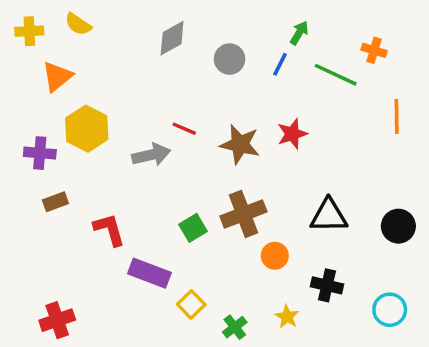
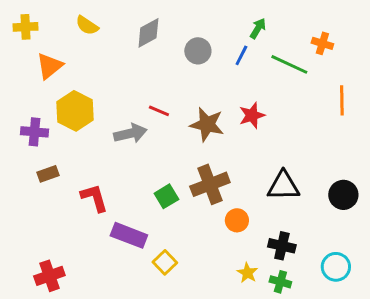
yellow semicircle: (78, 24) -> (87, 25), moved
green cross: (235, 327) -> (280, 282), moved, turned -36

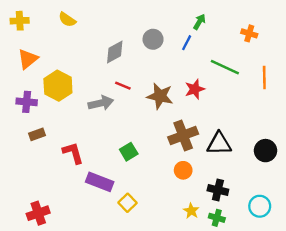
gray diamond: (148, 33) -> (115, 52), moved
green line: (289, 64) -> (225, 67), moved
orange triangle: (49, 66) -> (28, 59), moved
brown cross: (210, 184) -> (183, 135), moved

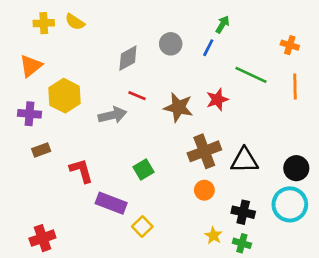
yellow cross: (20, 21) -> (44, 23), moved
orange cross: (249, 33) -> (290, 45), moved
cyan circle: (260, 206) -> (290, 204), moved, size x1.4

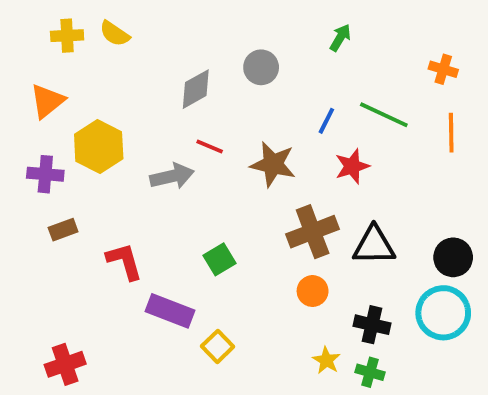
blue line: (208, 48) -> (326, 121), moved
red star: (217, 100) -> (352, 166), moved

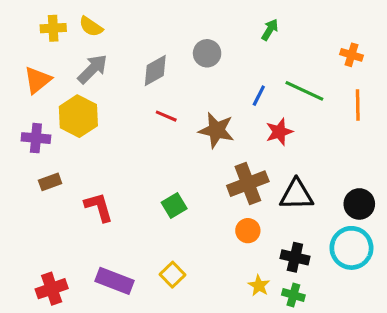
gray arrow: (172, 176) -> (92, 69), moved, turned -32
purple rectangle: (170, 311) -> (114, 281), moved

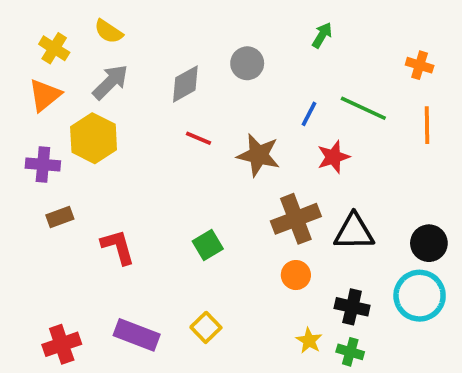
yellow cross: (53, 28) -> (54, 48), moved, turned 35

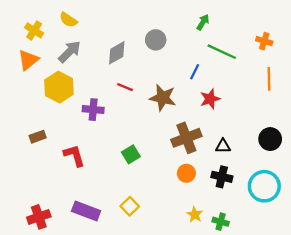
green line: (363, 108) -> (222, 52), moved
purple cross: (43, 164) -> (93, 110), moved
black triangle: (354, 232) -> (223, 146), size x0.6
black circle: (429, 243) -> (270, 139), moved
black cross: (352, 307) -> (222, 177), moved

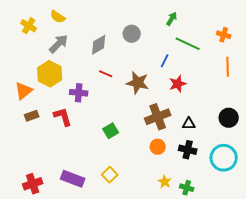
orange triangle: (28, 60) -> (24, 91), moved
red L-shape: (74, 156) -> (63, 117), moved

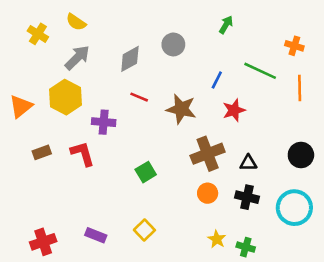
green line: (188, 44) -> (260, 71), moved
orange triangle: (24, 91) -> (21, 106), moved
purple rectangle: (73, 179) -> (96, 235), size x0.7

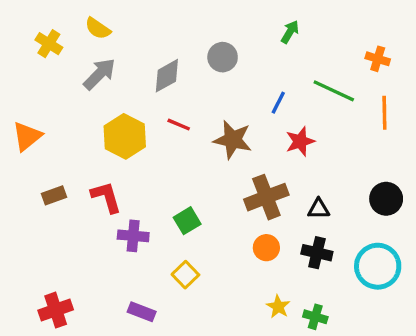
yellow hexagon: (65, 97) -> (125, 136), moved
purple cross: (104, 122) -> (133, 236), moved
yellow square: (144, 230) -> (185, 275), moved
purple rectangle: (96, 235) -> (142, 312), moved

